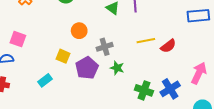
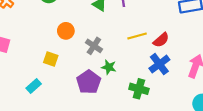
gray cross: (105, 47) -> (94, 46), turned -35
purple pentagon: (87, 68) -> (89, 82), moved
blue cross: (170, 89) -> (159, 64), moved

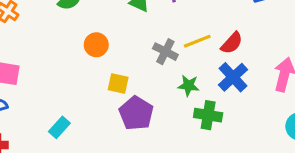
gray cross: (94, 46) -> (165, 52), moved
yellow square: (51, 59) -> (118, 84), moved
green star: (109, 67) -> (188, 86), moved

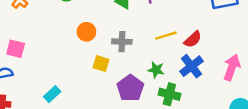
gray cross: (165, 52) -> (122, 42), moved, turned -30
purple pentagon: (136, 113) -> (130, 88), moved

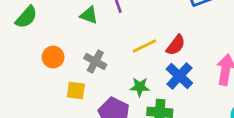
gray cross: (122, 42) -> (95, 61), turned 36

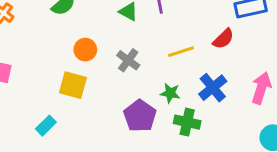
red semicircle: (176, 45) -> (223, 39), moved
yellow square: (76, 90) -> (73, 85), moved, size x1.4

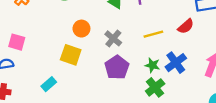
green star: (170, 93) -> (152, 65), moved
purple pentagon: (140, 116) -> (117, 67), moved
green cross: (187, 122) -> (155, 87), turned 36

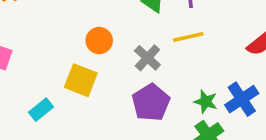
yellow line: (153, 34) -> (188, 37), moved
cyan rectangle: (49, 84) -> (41, 110), moved

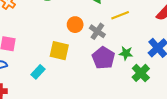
orange circle: (99, 41) -> (75, 25), moved
green star: (206, 102) -> (126, 53), moved

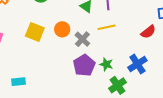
yellow square: (59, 51) -> (35, 32), moved
cyan rectangle: (38, 72) -> (18, 82), moved, turned 32

